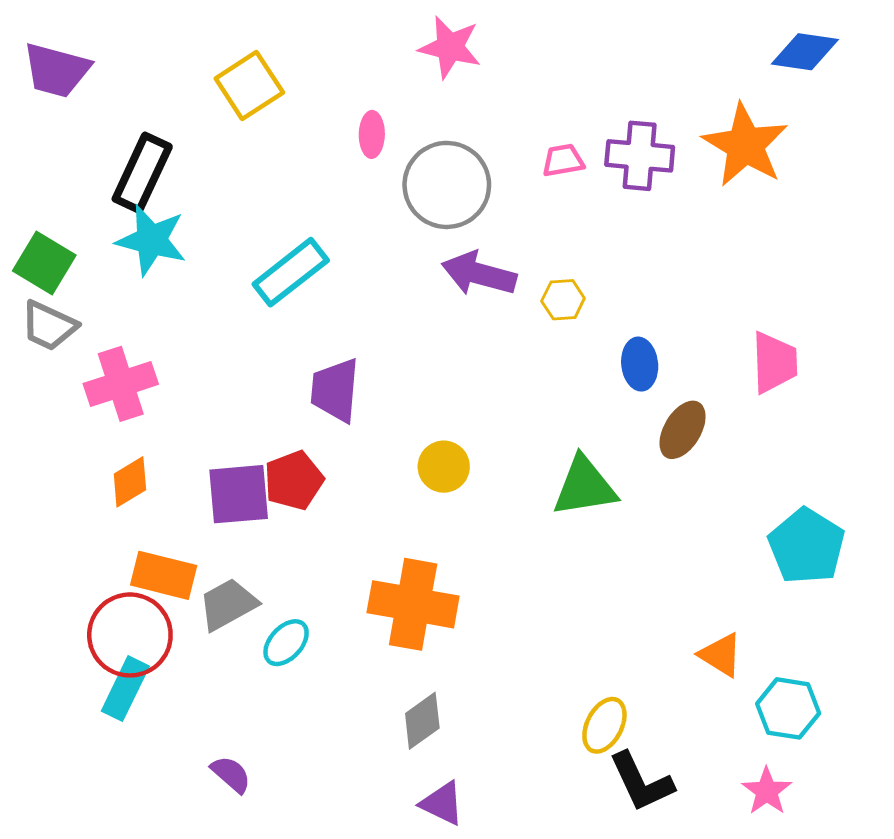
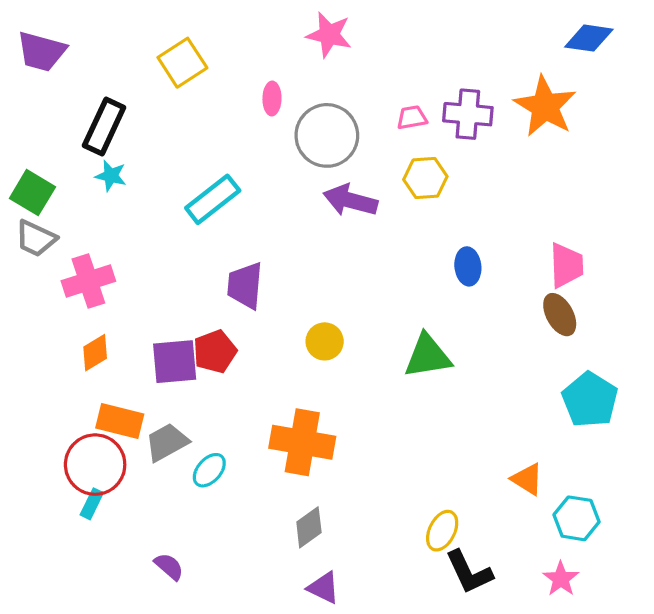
cyan star: (151, 240) -> (111, 176), size x0.6
yellow hexagon: (563, 300) -> (425, 178), moved, size x1.4
brown ellipse: (683, 430) -> (560, 315), moved, turned -60
cyan rectangle: (125, 689) -> (92, 504), size x0.7

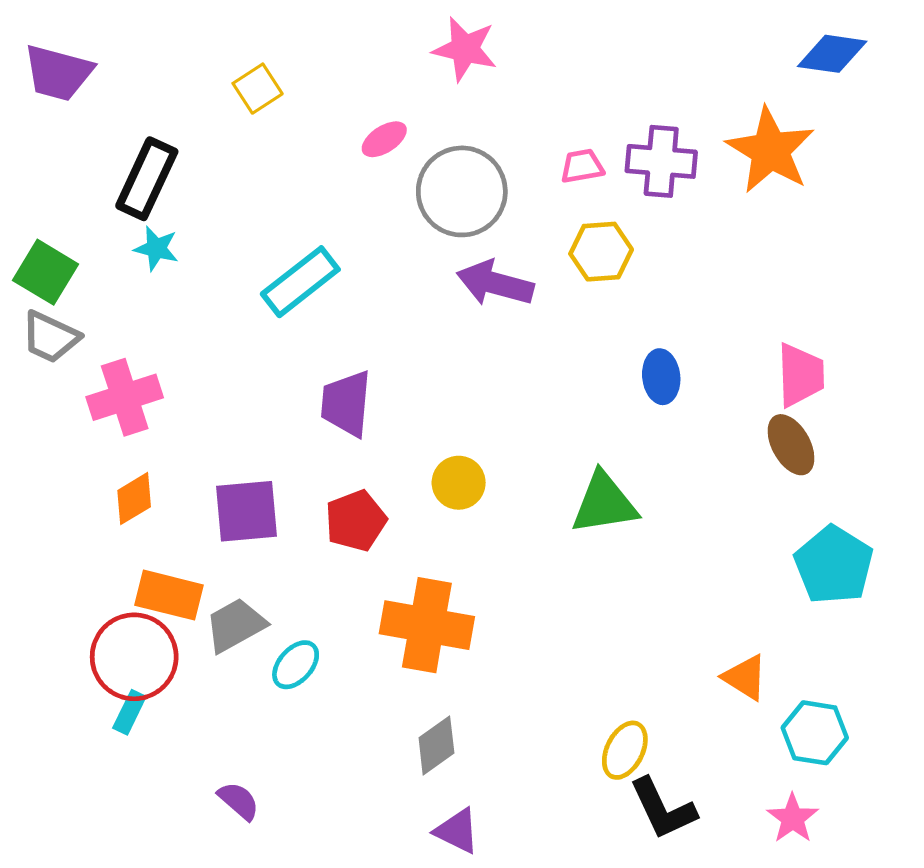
yellow square: (182, 63) -> (258, 89), size x0.7
pink ellipse: (272, 99) -> (384, 139), turned 56
red pentagon: (215, 352) -> (356, 521), moved

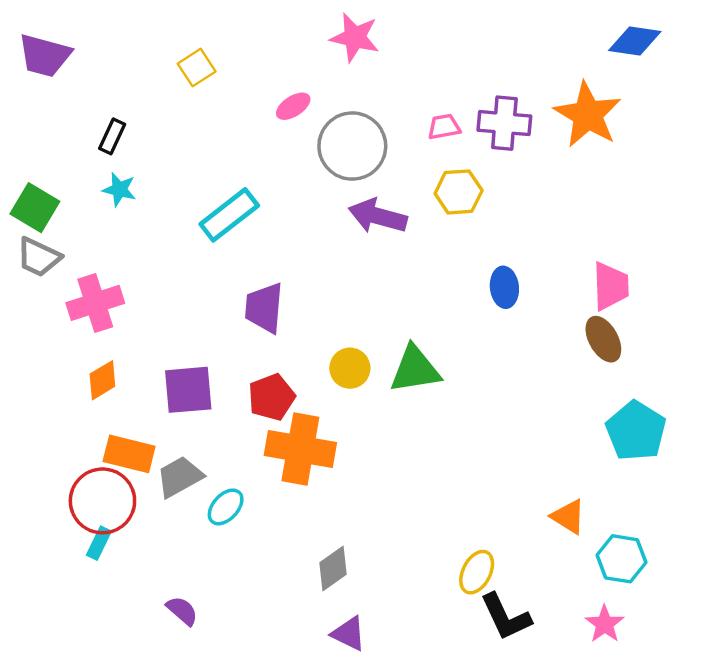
black rectangle: (147, 179) -> (112, 136), size x0.6
green triangle: (604, 503) -> (415, 369), moved
orange cross: (427, 625) -> (300, 449), moved

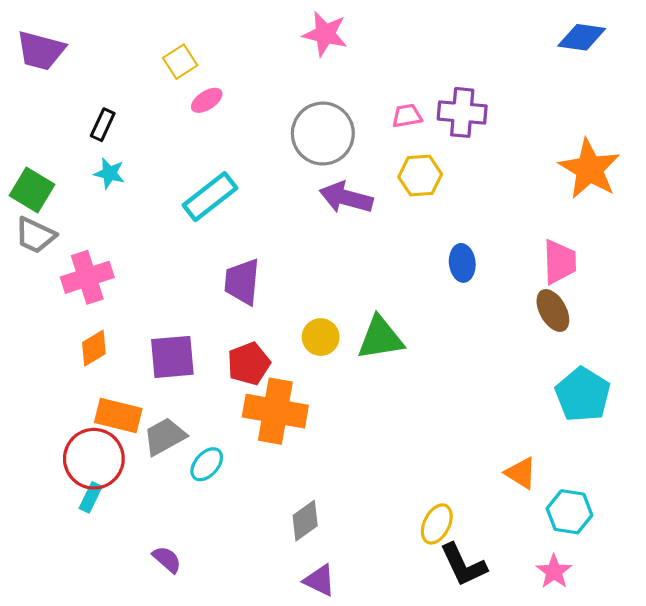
pink ellipse: (293, 106) -> (207, 100), moved
orange star: (588, 115) -> (589, 169), moved

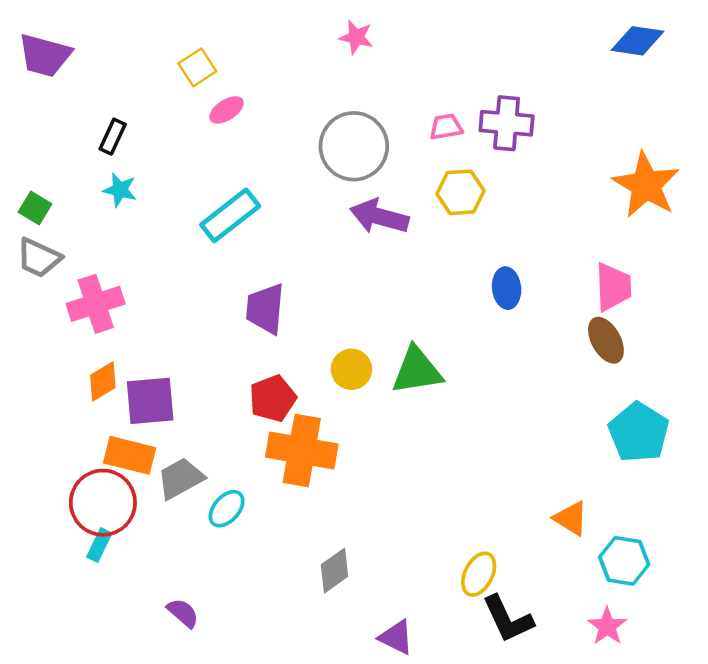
pink star: (325, 34) -> (356, 37), size x0.7
green square: (32, 190) -> (35, 208), size x0.7
purple square: (172, 357) -> (150, 401), moved
purple triangle: (320, 580) -> (396, 637), moved

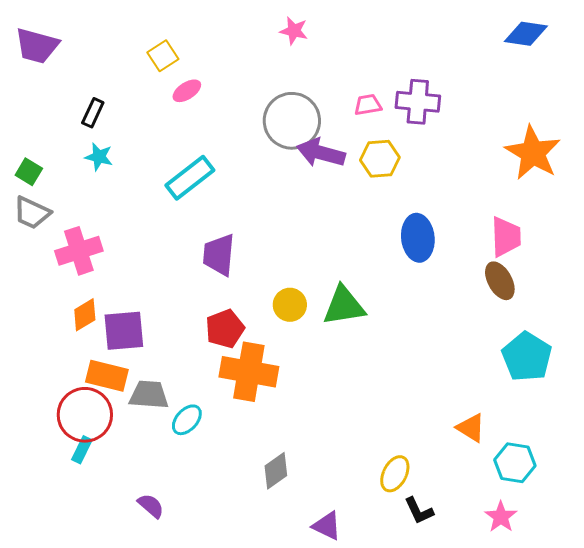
purple arrow: (379, 217) -> (321, 153), moved
blue ellipse: (507, 288) -> (418, 238), size x1.4
gray trapezoid: (180, 478) -> (149, 395), turned 33
black L-shape: (508, 619) -> (419, 511), size x0.7

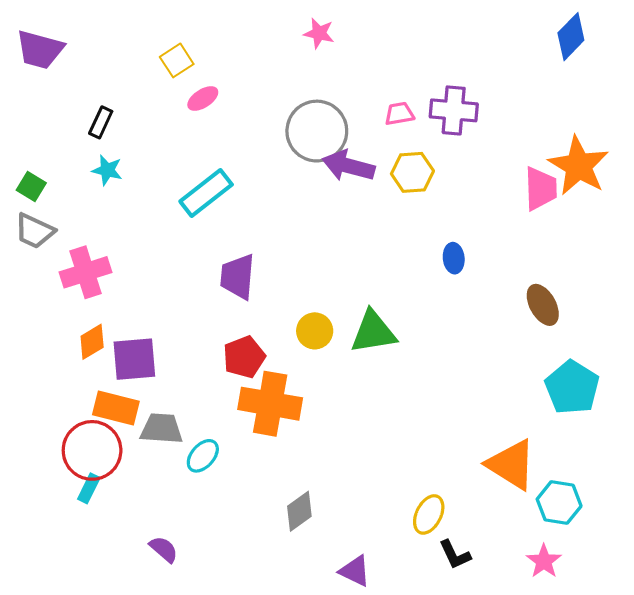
blue diamond: (526, 34) -> (571, 37), turned -54
pink trapezoid: (506, 237) -> (541, 189), moved
blue ellipse: (418, 238) -> (454, 258), size x0.6
orange triangle: (471, 428) -> (511, 465), size x1.6

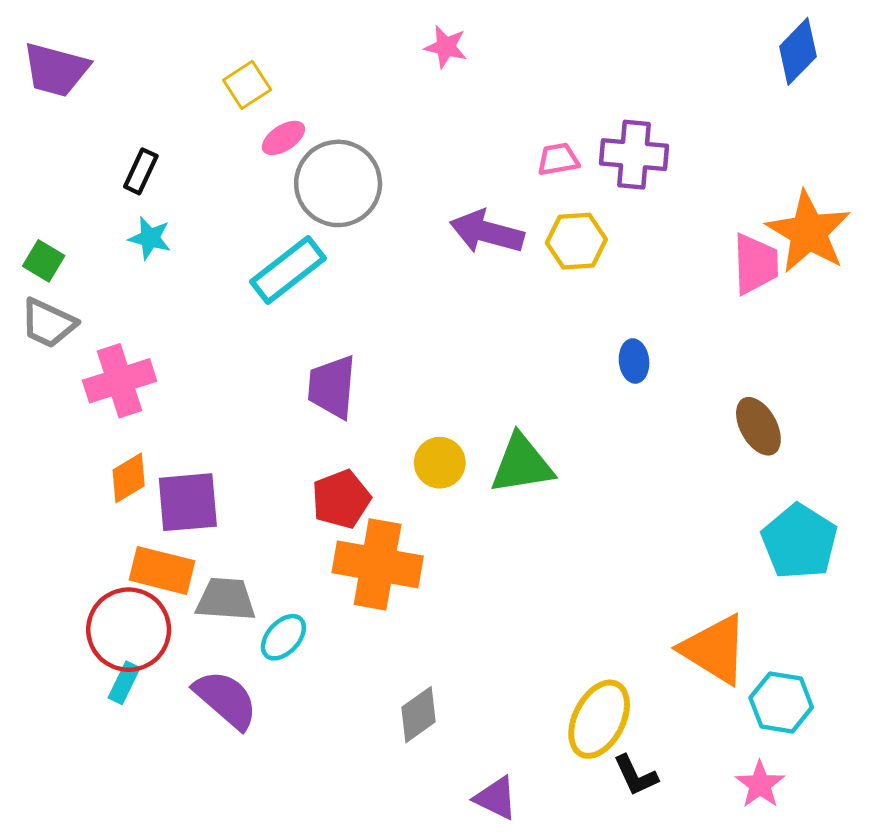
gray circle: (317, 131) -> (338, 183), moved
yellow ellipse: (429, 514) -> (599, 719), size x1.4
purple semicircle: (164, 549) -> (226, 699), moved, size x1.6

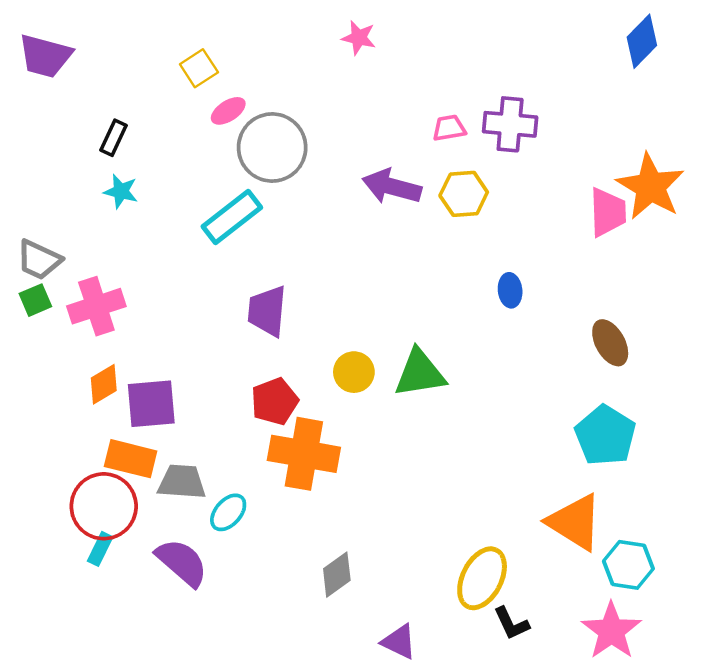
green square: (44, 261) -> (35, 300), moved, turned 36
cyan pentagon: (799, 542) -> (605, 436), moved
pink star: (760, 784) -> (611, 631), size x1.5

